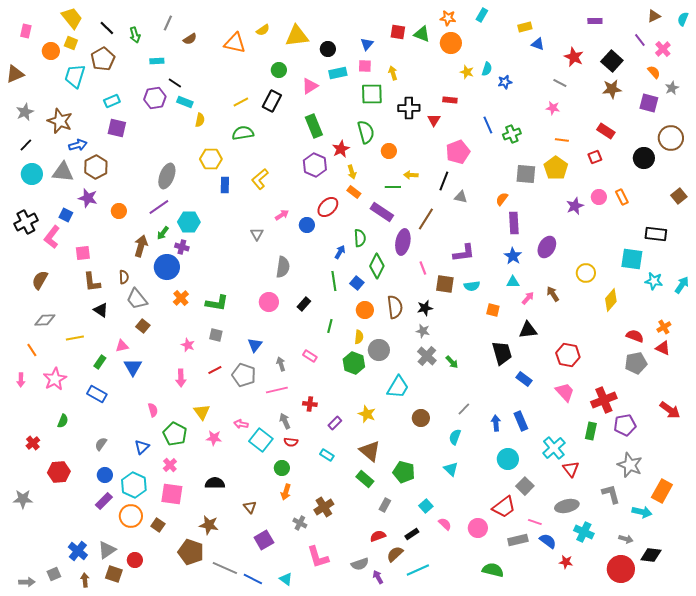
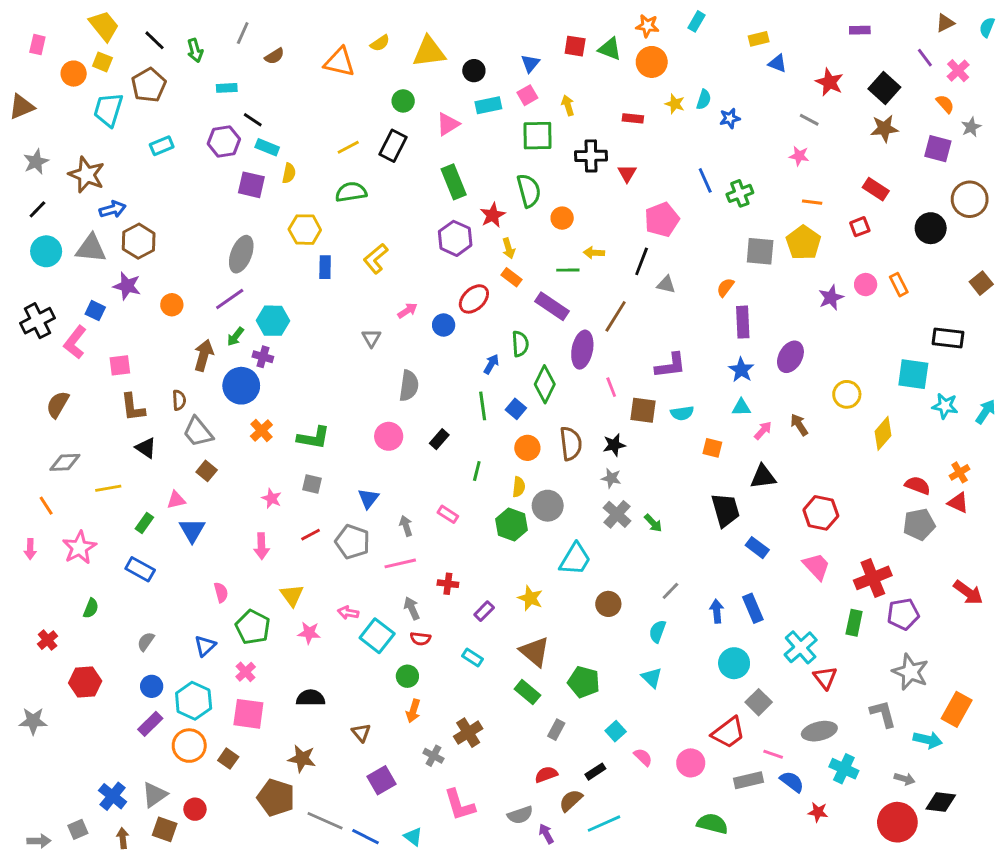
pink square: (365, 66) -> (527, 95), turned -32
red rectangle: (450, 100) -> (633, 118), moved
purple square: (117, 128) -> (251, 185), moved

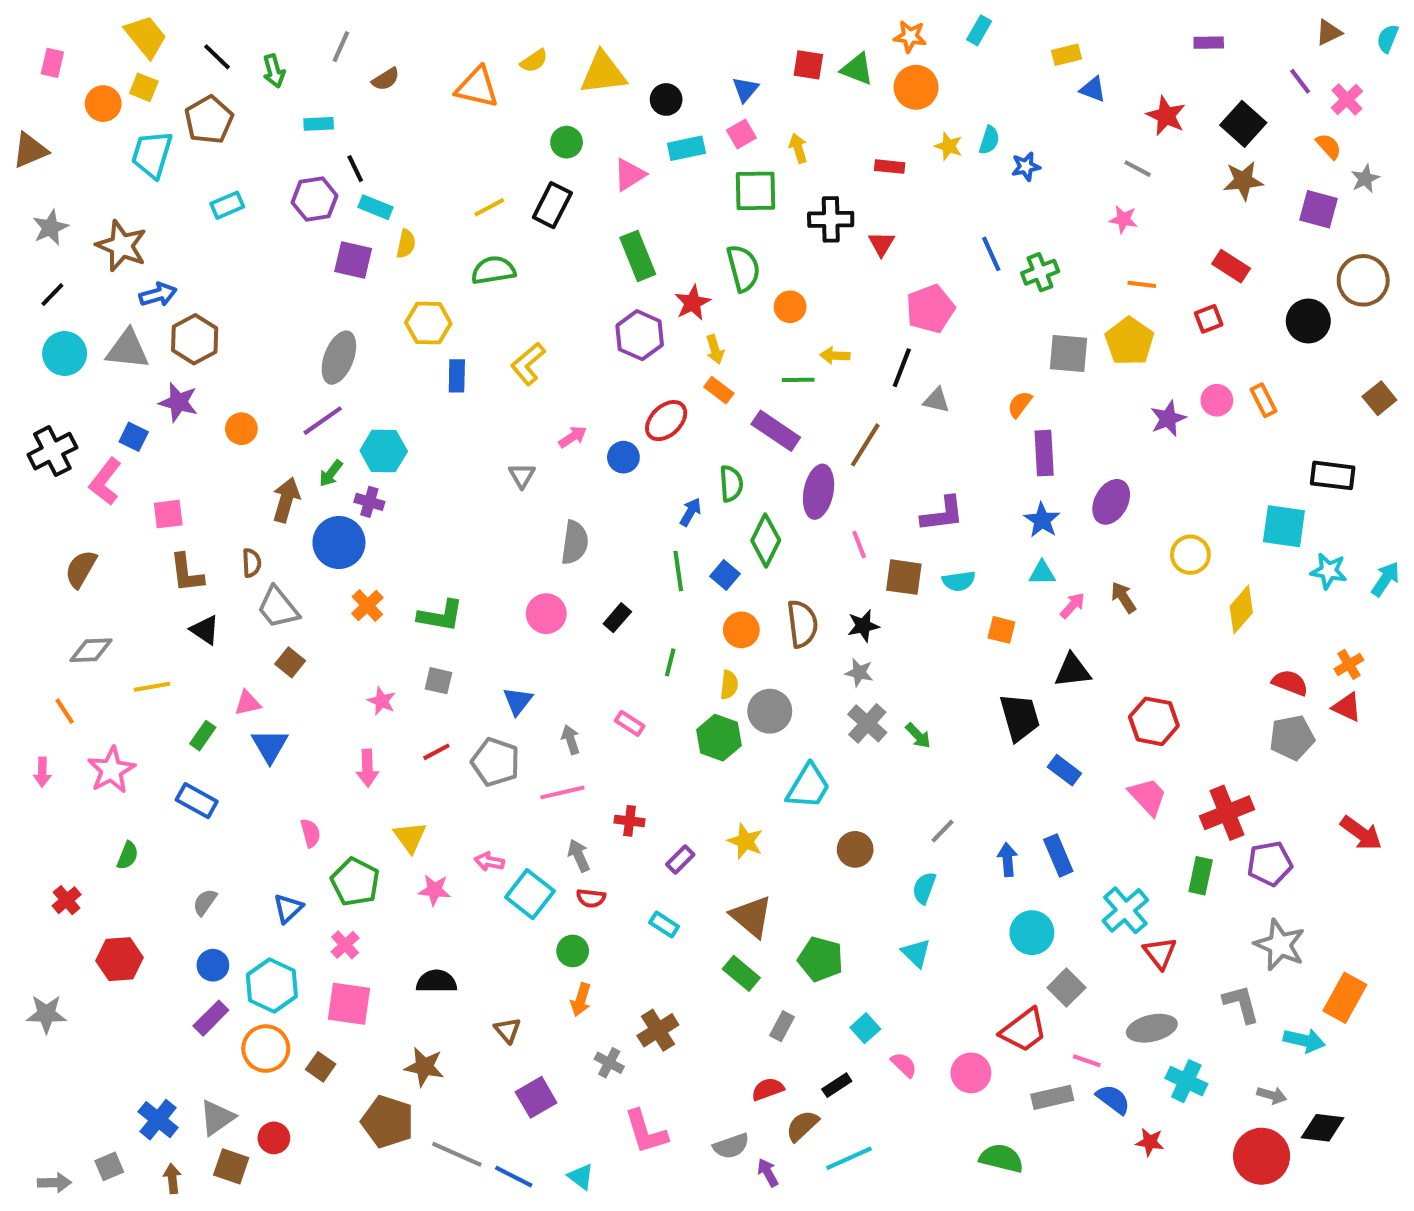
black line: (253, 120) -> (355, 169), turned 30

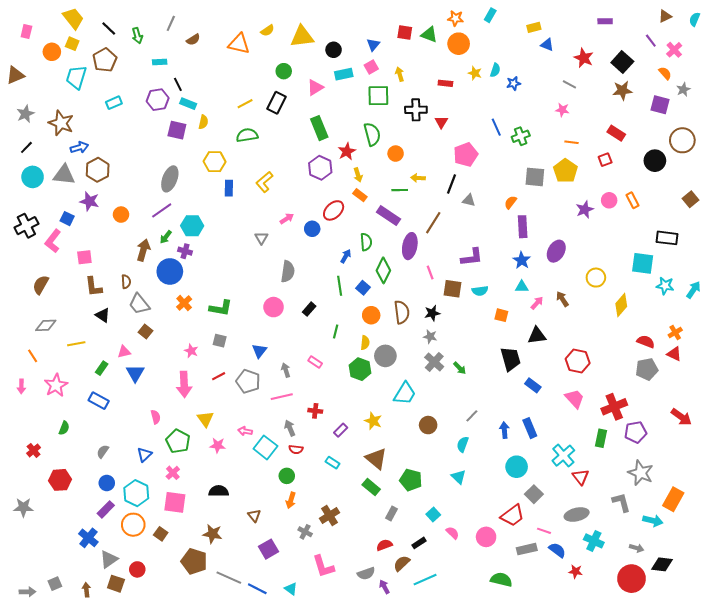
pink arrow: (367, 768) -> (184, 384), size x1.4
blue cross: (158, 1120) -> (88, 538), moved

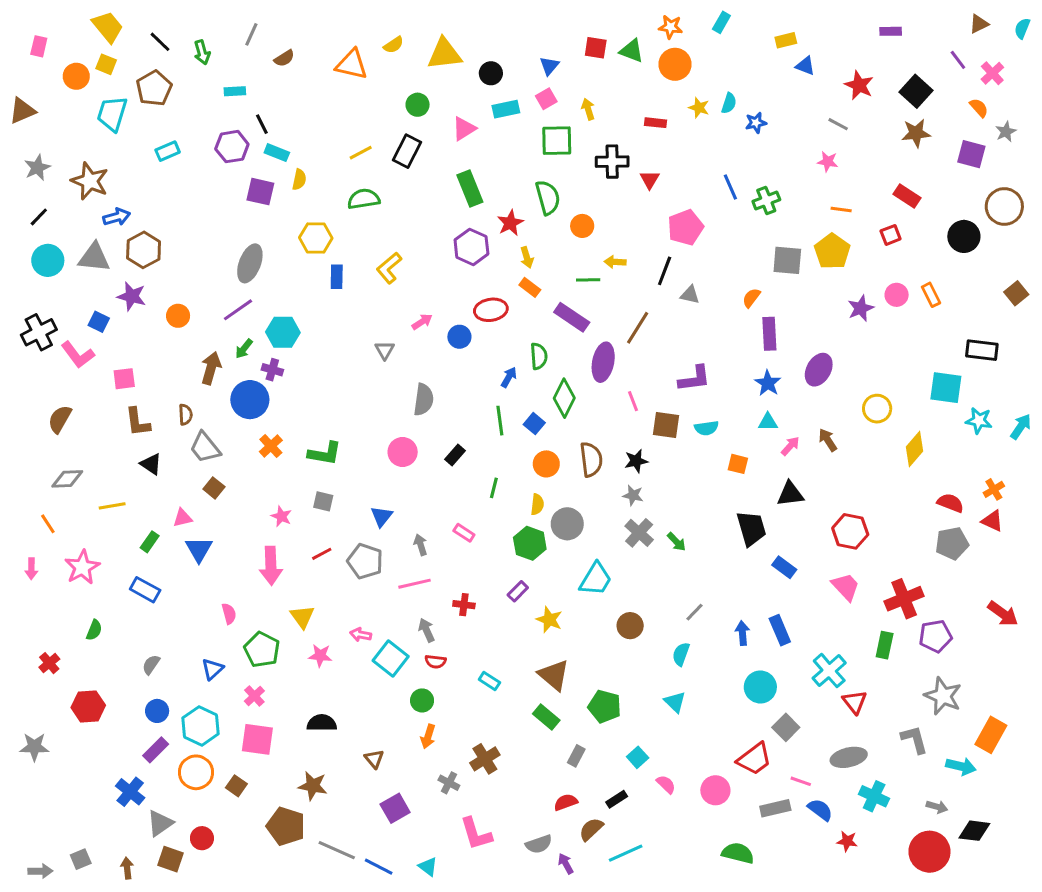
red ellipse: (334, 210) -> (491, 310), turned 35
pink L-shape: (53, 241) -> (78, 355), turned -75
purple rectangle: (341, 430) -> (518, 591), moved

